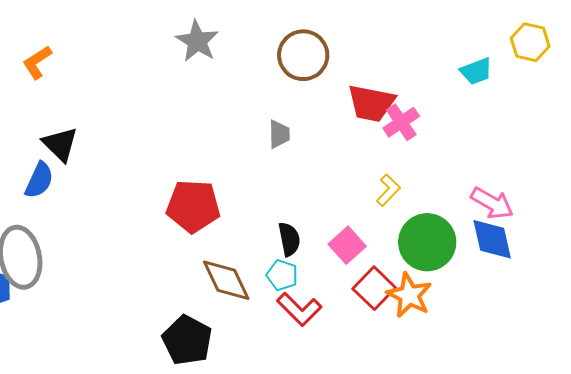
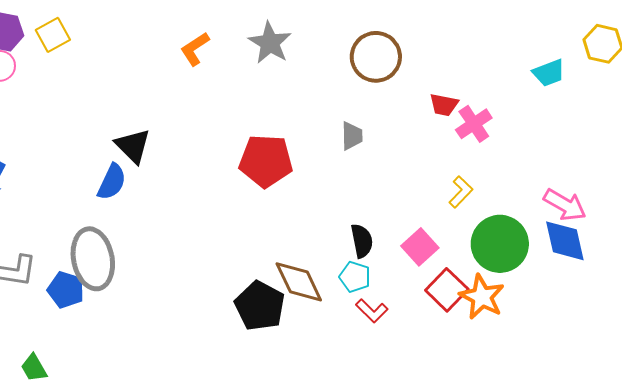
orange L-shape: (37, 62) -> (195, 49), moved
red trapezoid: (371, 103) -> (444, 105), size x0.6
red pentagon: (193, 206) -> (266, 161), moved
red L-shape: (299, 309) -> (372, 311), size x0.7
black pentagon: (187, 340) -> (260, 306), moved

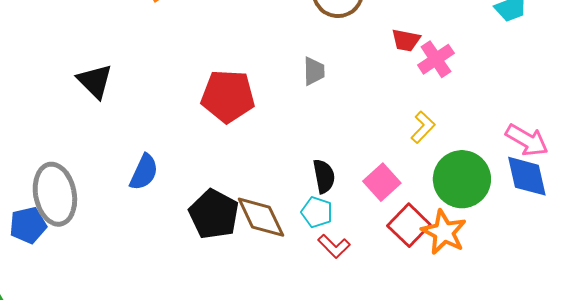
blue semicircle: (112, 182) -> (144, 172), moved
blue pentagon: (66, 290) -> (28, 225), turned -30
black pentagon: (260, 306) -> (214, 214), moved

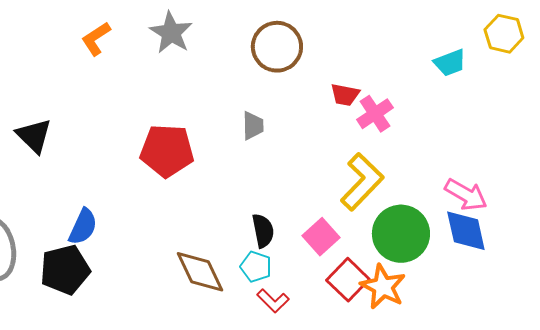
yellow L-shape: (423, 127) -> (362, 182), size x1.8
black pentagon: (214, 214) -> (65, 270), moved, turned 30

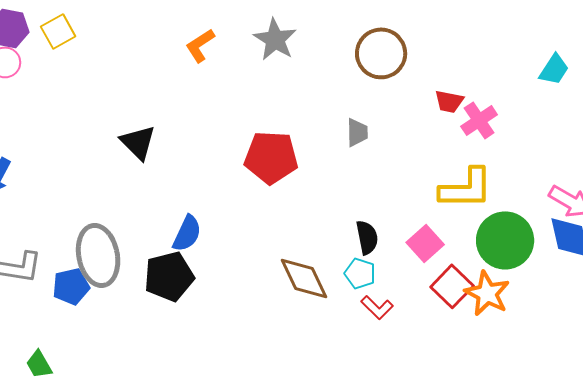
cyan trapezoid: (450, 63) -> (554, 69), turned -36
yellow L-shape: (362, 182) -> (466, 188), turned 46

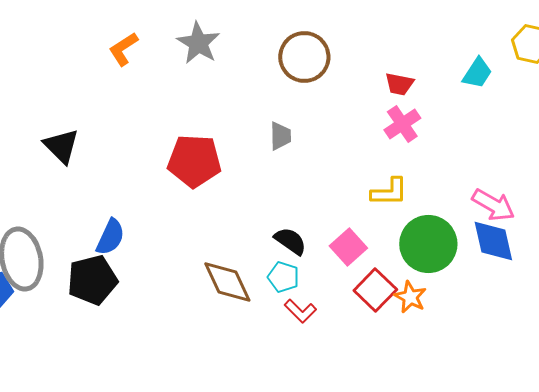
red trapezoid: (449, 101) -> (399, 84), moved
yellow L-shape: (466, 188) -> (389, 192), size x0.7
black semicircle: (367, 237) -> (290, 241), turned -44
orange star: (487, 293) -> (410, 297), size x0.7

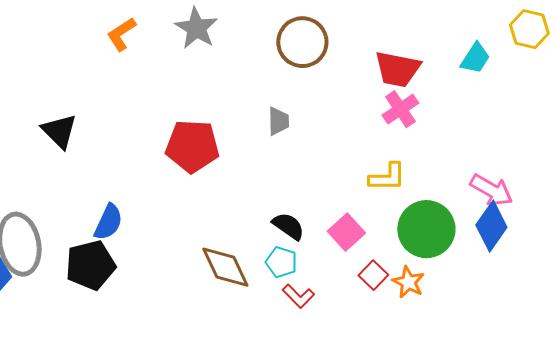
red trapezoid: (399, 84) -> (397, 69), size x1.6
blue diamond: (493, 241) -> (491, 226), turned 48
red square: (375, 290) -> (373, 275), size x0.7

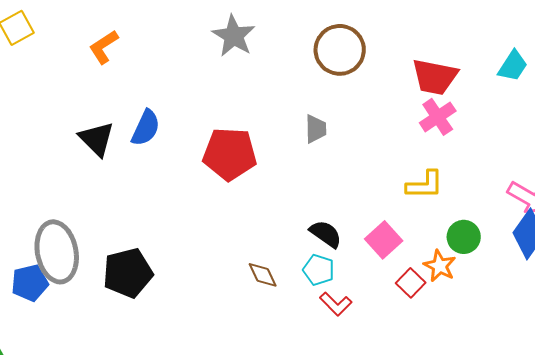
orange L-shape: (121, 34) -> (104, 47), moved
blue semicircle: (108, 222) -> (146, 128), moved
green circle: (426, 229) -> (464, 237), size x0.6
brown diamond: (225, 267) -> (263, 275), size x0.6
orange star: (408, 282) -> (440, 266), moved

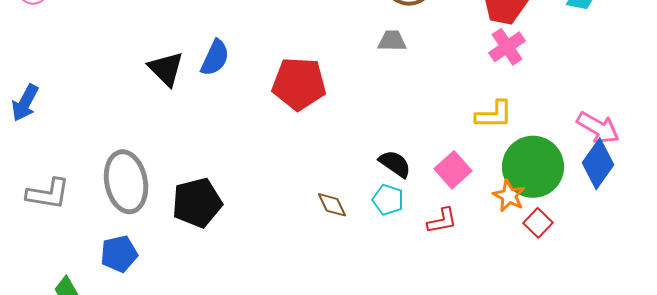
gray trapezoid: (316, 129) -> (392, 41), moved, turned -88
green circle: (464, 237) -> (533, 167), size x1.8
blue pentagon: (30, 283) -> (119, 254), moved
red square: (411, 283) -> (538, 223), moved
red L-shape: (336, 304) -> (442, 221), moved, turned -56

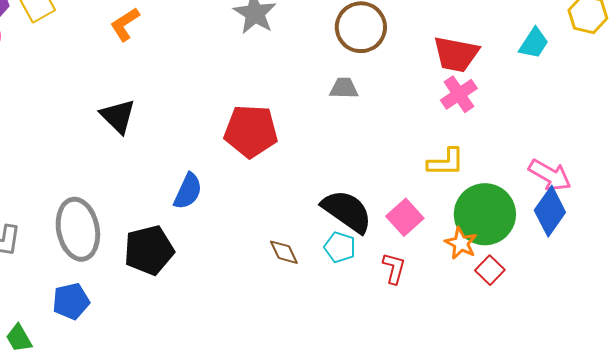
blue semicircle: (215, 58) -> (188, 191), moved
black semicircle: (395, 164) -> (347, 211), size x1.6
red L-shape: (442, 221) -> (394, 268), turned -64

